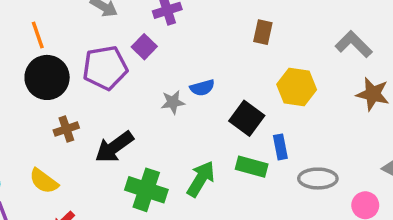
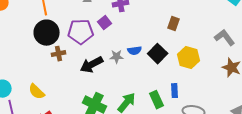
black square: (247, 118) -> (158, 54), moved
brown cross: (66, 129) -> (59, 54), moved
black arrow: (114, 147) -> (92, 65), moved
green rectangle: (252, 167) -> (157, 100), turned 42

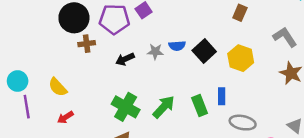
brown rectangle: (174, 24) -> (240, 13), moved
black arrow: (92, 65) -> (125, 59), size x0.7

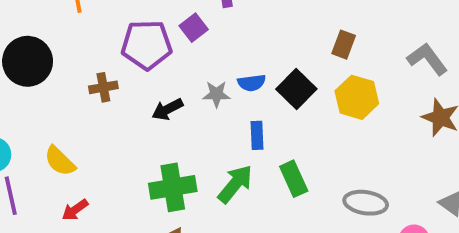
brown rectangle: (240, 13) -> (344, 45), moved
black circle: (74, 18) -> (28, 61), moved
blue rectangle: (222, 96) -> (257, 135), moved
green cross: (126, 107) -> (173, 187), turned -36

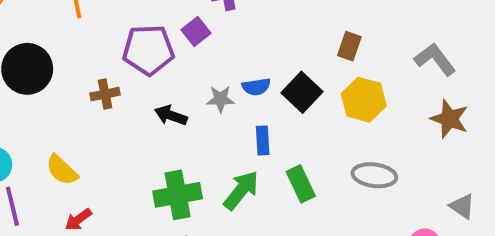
black arrow: (168, 109) -> (171, 115), turned 48
gray ellipse: (366, 203) -> (374, 175), moved

